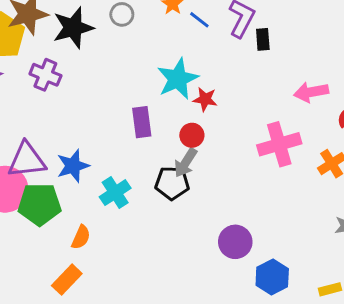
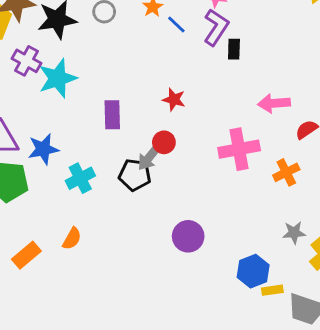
cyan star: (178, 79) -> (58, 78), moved
red circle: (192, 135) -> (164, 142), moved
orange semicircle: (81, 237) -> (72, 239), moved
blue hexagon: (272, 277) -> (253, 271), moved

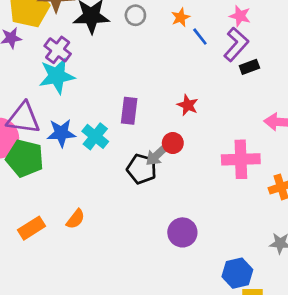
black rectangle: (234, 49) -> (249, 67), turned 60
cyan star: (58, 78) -> (57, 76), moved
cyan cross: (80, 178) -> (95, 136), moved, turned -32

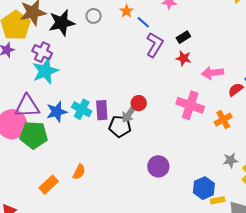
purple L-shape: (236, 44) -> (155, 45), moved
red star: (188, 105) -> (184, 58), moved
purple rectangle: (129, 111) -> (102, 110), moved
pink cross: (241, 159) -> (190, 105), turned 32

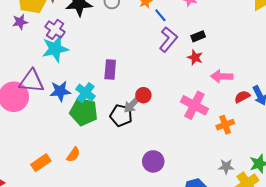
purple rectangle: (102, 110) -> (110, 70), moved
green pentagon: (34, 135) -> (84, 112), moved

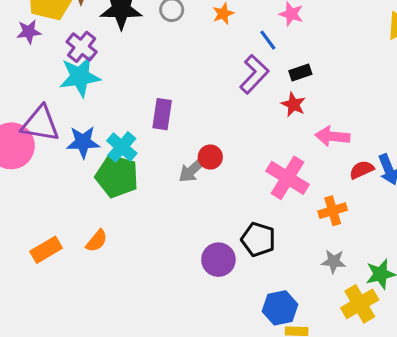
blue line: (160, 15) -> (268, 40), moved
black pentagon: (121, 115) -> (258, 239), moved
gray star: (226, 167) -> (334, 261), moved

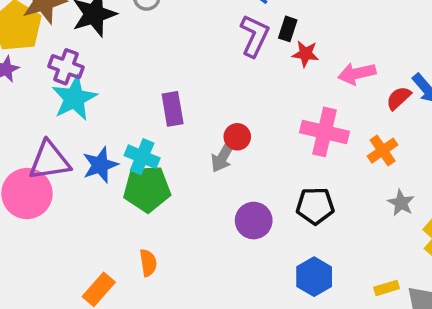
black rectangle: (300, 72) -> (288, 29), moved, turned -35
orange semicircle: (97, 241) -> (148, 263), turned -30
purple circle: (218, 260) -> (254, 221), moved
gray star: (334, 261) -> (401, 203), turned -30
blue hexagon: (280, 308) -> (314, 277), moved

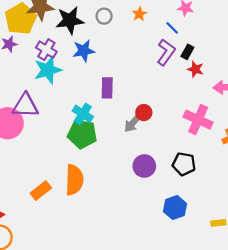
blue star: (100, 165) -> (84, 51), moved
orange semicircle: (148, 263) -> (74, 180), size x1.8

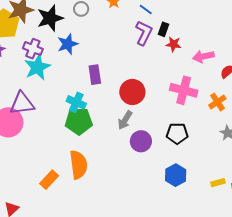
red circle: (144, 113) -> (132, 92), size x1.6
gray arrow: (133, 123) -> (125, 120), moved

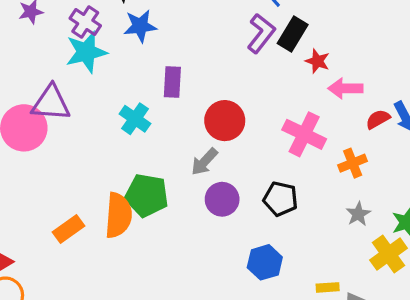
black rectangle: (163, 29) -> (293, 34), size x1.5
red star: (174, 44) -> (317, 61), moved
green pentagon: (79, 121) -> (147, 195), moved

